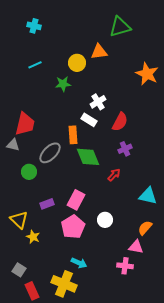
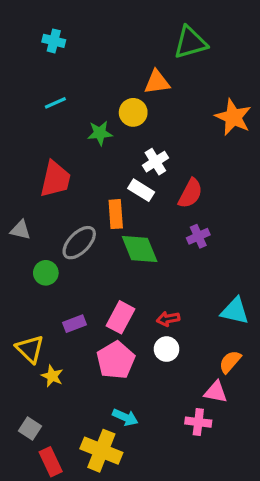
yellow circle: (77, 63) -> (133, 112), moved
red trapezoid: (25, 124) -> (55, 179), moved
red arrow: (114, 175) -> (168, 319), moved, turned -144

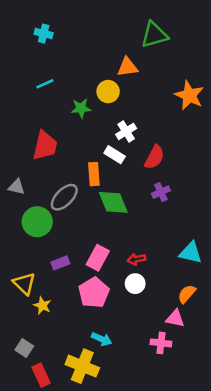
green circle: (46, 273) -> (37, 222), size x1.5

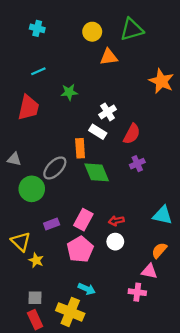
yellow circle: (108, 92) -> (92, 32), moved
red trapezoid: (45, 146) -> (28, 108), moved
gray square: (24, 348) -> (35, 298), moved, turned -32

